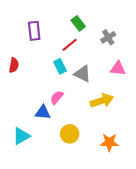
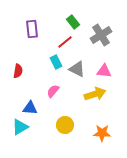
gray cross: (108, 37) -> (101, 35), size x1.5
red semicircle: (14, 65) -> (18, 71), moved
pink triangle: (118, 68) -> (104, 71), moved
blue triangle: (43, 112) -> (30, 108), moved

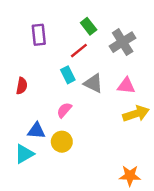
yellow arrow: (95, 94) -> (136, 114), moved
yellow circle: (65, 125) -> (62, 142), moved
orange star: (102, 133) -> (130, 176), moved

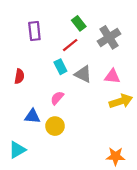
cyan triangle: (24, 154) -> (17, 150), moved

